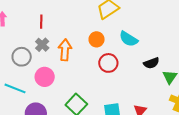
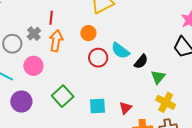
red line: (41, 22) -> (51, 18), moved
cyan semicircle: (129, 39) -> (120, 51), moved
black semicircle: (151, 63) -> (141, 62), turned -35

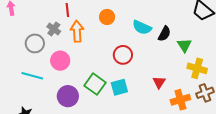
red circle: (98, 58) -> (123, 55), moved
purple circle: (21, 102) -> (68, 96), moved
cyan square: (98, 106) -> (119, 87), moved

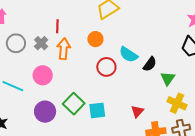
gray circle: (35, 43) -> (16, 43), moved
red circle: (123, 55) -> (106, 67), moved

